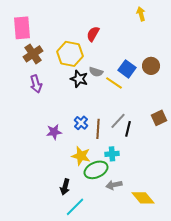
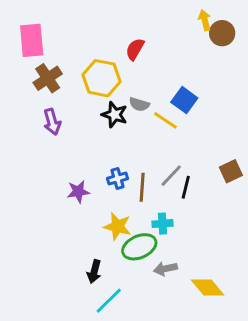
brown circle: (151, 66) -> (222, 33), moved
blue cross: (81, 123) -> (117, 179), turned 32

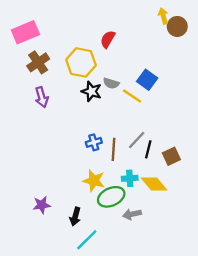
pink rectangle: (32, 40) -> (25, 32), turned 72
brown square: (231, 171) -> (171, 156), moved
purple star: (78, 192) -> (42, 205), moved
yellow diamond: (208, 288) -> (154, 184), moved

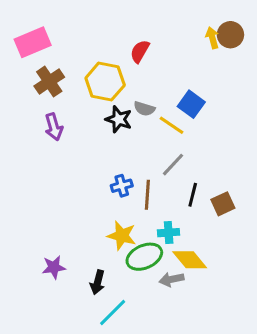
yellow arrow: (163, 16) -> (212, 38), moved
gray line: (137, 140) -> (173, 165), moved
yellow diamond: (154, 184) -> (190, 260), moved

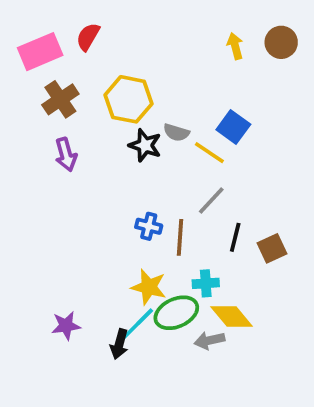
yellow arrow: (212, 38) -> (235, 46), moved
red semicircle: (140, 51) -> (88, 37), moved
blue cross: (122, 186) -> (149, 226), turned 30
cyan line: (113, 313) -> (138, 324), moved

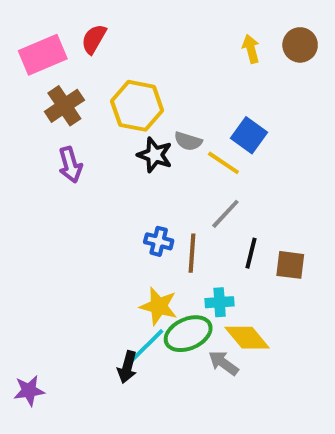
brown square: (272, 248) -> (290, 265), turned 32
purple star: (66, 326) -> (29, 391), moved
gray arrow: (209, 340) -> (223, 363), turned 48

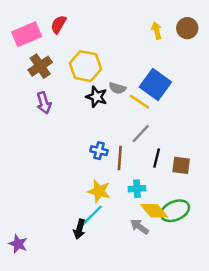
blue square: (249, 135) -> (155, 84), size x1.4
green ellipse: (188, 334) -> (175, 211), moved
purple star: (29, 391) -> (18, 244), turned 30

